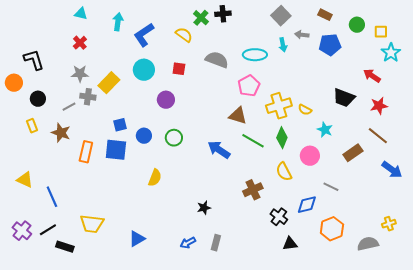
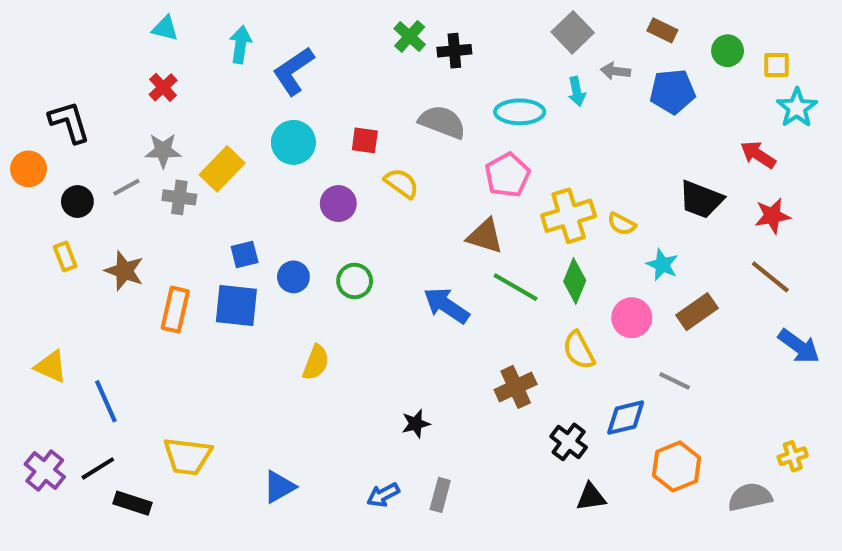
black cross: (223, 14) -> (454, 51), moved
yellow semicircle: (184, 35) -> (401, 183), moved
gray line: (69, 107) -> (126, 187), moved
brown rectangle: (353, 153) -> (697, 312), moved

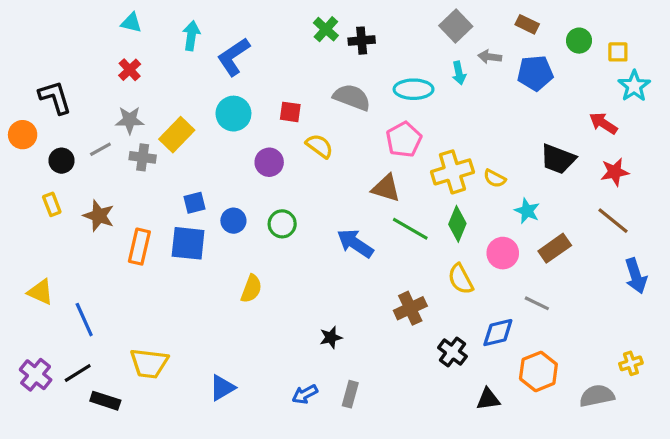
blue arrow: (799, 346) -> (636, 276), turned 36
black triangle: (591, 497) -> (488, 399), moved

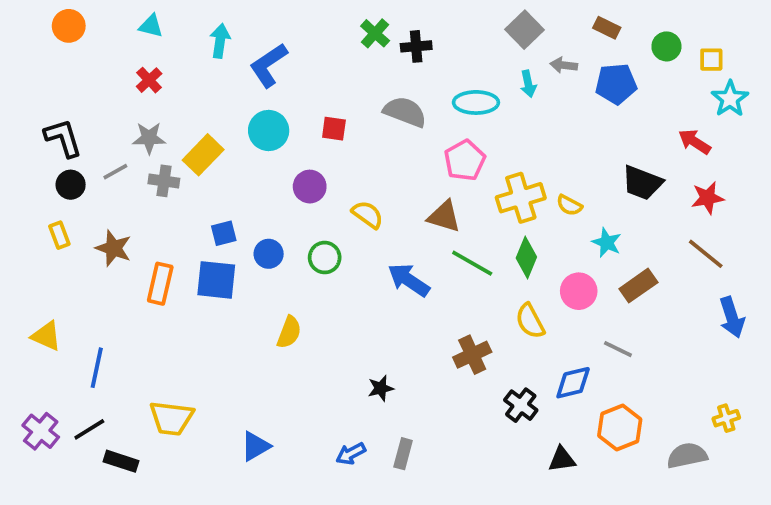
black L-shape: (55, 97) -> (63, 138), moved
orange circle: (23, 135) -> (69, 26), moved
yellow semicircle: (319, 146) -> (368, 215), moved
blue line: (84, 320) -> (97, 368), turned 36

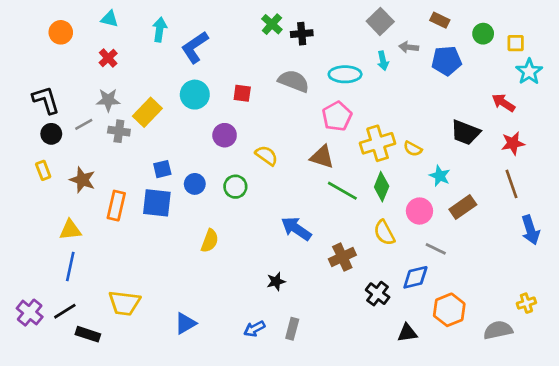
orange circle: (69, 26) -> (61, 32), moved
brown line: (706, 254) -> (512, 184), turned 32
blue arrow: (409, 280) -> (296, 229), moved
yellow triangle: (46, 336) -> (70, 230), moved, turned -30
gray line: (618, 349) -> (436, 249), moved

